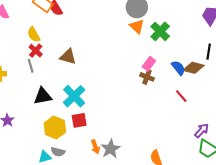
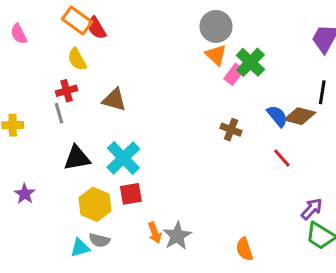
yellow semicircle: (34, 34) -> (77, 59), moved
red cross: (36, 51) -> (67, 91), turned 32
pink rectangle: (149, 64) -> (234, 74), moved

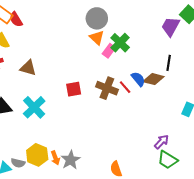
brown cross: (231, 130) -> (107, 88), size x1.5
red line: (282, 158) -> (125, 87), moved
red square: (131, 194) -> (74, 89), moved
yellow hexagon: (95, 204) -> (37, 155), moved

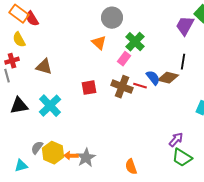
orange triangle: (97, 38) -> (99, 43), moved
pink rectangle: (109, 51) -> (124, 59), moved
red line: (125, 87) -> (140, 86), turned -32
orange arrow: (55, 158) -> (71, 156), turned 112
gray semicircle: (18, 163) -> (37, 148), moved, turned 112

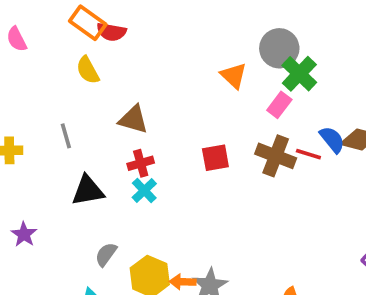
gray circle: (112, 18) -> (279, 48), moved
red semicircle: (32, 19) -> (111, 32), turned -49
red cross: (12, 61) -> (141, 163), moved
cyan cross: (50, 106) -> (144, 191), size x0.6
gray semicircle: (37, 148) -> (106, 254), moved

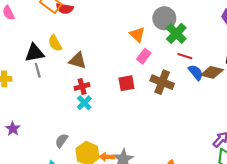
yellow semicircle: (88, 70) -> (55, 43), moved
pink rectangle: (279, 105) -> (144, 56), moved
red line: (308, 154) -> (185, 56), moved
black triangle: (88, 191) -> (34, 53), moved

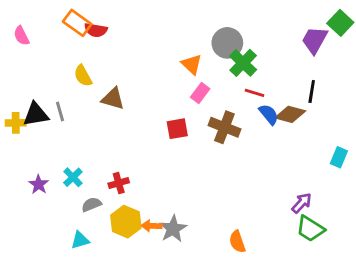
black triangle: (34, 53) -> (36, 114), moved
red cross: (82, 86) -> (119, 183), moved
cyan cross: (84, 103) -> (73, 177), moved
purple star: (13, 129) -> (39, 184), moved
gray semicircle: (61, 141) -> (92, 204), turned 32

